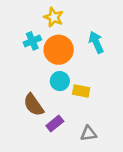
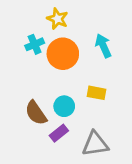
cyan circle: (60, 81) -> (64, 106), moved
yellow rectangle: (81, 91) -> (96, 93), moved
gray triangle: (89, 134) -> (95, 144), size x1.5

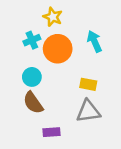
cyan circle: (64, 106) -> (32, 77), moved
purple rectangle: (59, 133) -> (51, 132), moved, turned 35
gray triangle: (95, 144) -> (88, 111), moved

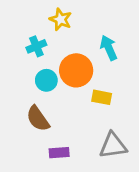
orange circle: (58, 49) -> (76, 70), moved
cyan circle: (32, 77) -> (46, 80), moved
gray triangle: (88, 111) -> (113, 146), moved

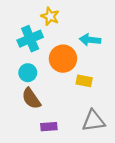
cyan cross: (36, 46) -> (30, 39), size x1.5
cyan arrow: (109, 48) -> (90, 40), turned -60
cyan circle: (46, 80) -> (28, 73), moved

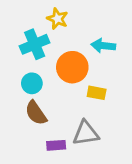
gray triangle: (93, 121) -> (86, 133), moved

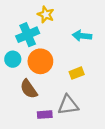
orange circle: (72, 67) -> (40, 61), moved
cyan circle: (32, 83) -> (13, 59), moved
yellow rectangle: (97, 93) -> (77, 73), turned -32

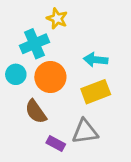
cyan arrow: (82, 36) -> (96, 60), moved
yellow rectangle: (77, 73) -> (96, 92), size x1.5
purple rectangle: (45, 115) -> (56, 144), turned 32

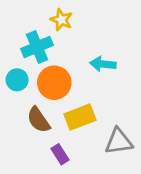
yellow rectangle: (96, 92) -> (80, 117), moved
gray triangle: (85, 132) -> (119, 141), moved
purple rectangle: (56, 144) -> (60, 154), turned 30

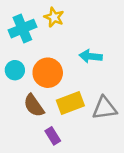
cyan cross: (37, 47) -> (22, 29), moved
gray triangle: (119, 141) -> (104, 108), moved

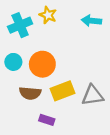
cyan arrow: (91, 56) -> (91, 21), moved
brown semicircle: (34, 106) -> (30, 93), turned -50
purple rectangle: (53, 136) -> (47, 120), turned -40

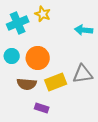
cyan arrow: (91, 21) -> (84, 30), moved
gray triangle: (93, 95) -> (83, 74), moved

